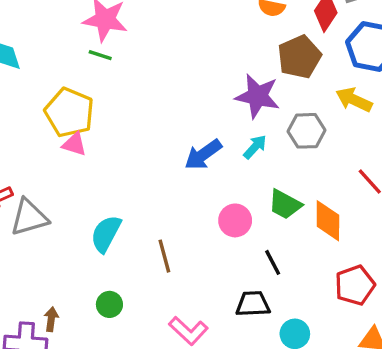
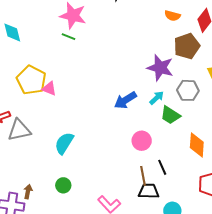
yellow pentagon: (69, 112) -> (31, 80), moved
green trapezoid: (285, 204) -> (170, 115), moved
brown line: (164, 256) -> (143, 176), moved

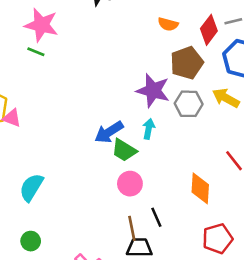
gray hexagon: (188, 90) -> (189, 104), moved
cyan arrow: (157, 98) -> (149, 129), turned -35
green trapezoid: (170, 115) -> (124, 150), moved

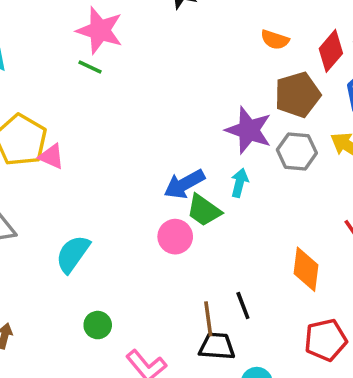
pink circle: (130, 184) -> (175, 237), moved
green circle: (31, 241) -> (98, 325), moved

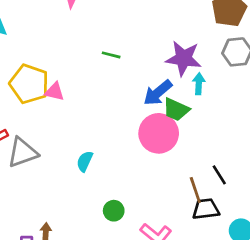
green line: (90, 67) -> (111, 55), moved
purple star: (249, 130) -> (183, 58), moved
pink circle: (175, 237) -> (159, 133), size x1.5
cyan semicircle: (73, 254) -> (85, 161), size x0.7

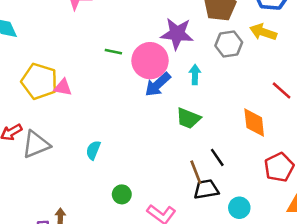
purple star: (183, 58) -> (177, 34), moved
green trapezoid: (176, 110) -> (188, 118), moved
pink circle: (159, 133) -> (150, 61), moved

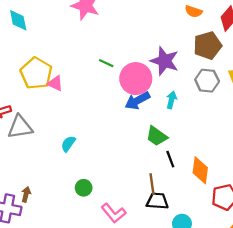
orange diamond: (254, 123) -> (200, 170), moved
black line: (217, 157) -> (170, 159), moved

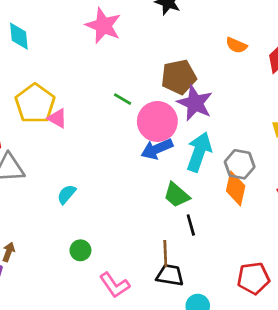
brown pentagon: (207, 45) -> (179, 77), moved
gray hexagon: (207, 81) -> (240, 164), moved
cyan arrow: (172, 100) -> (199, 152), size x1.8
orange diamond: (200, 170) -> (236, 188), moved

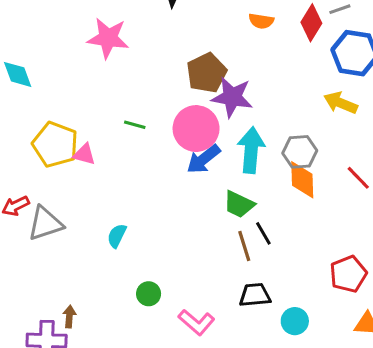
green line: (123, 99) -> (135, 125), moved
brown line: (165, 254) -> (244, 246), moved

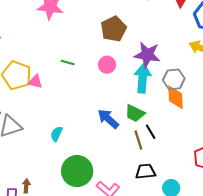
purple star: (232, 97) -> (147, 55), moved
pink circle: (196, 129) -> (107, 65), size x0.6
blue arrow: (203, 159) -> (108, 119), moved, turned 80
green circle: (149, 294) -> (77, 171), size x2.0

